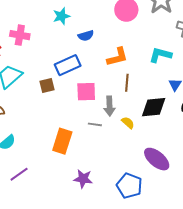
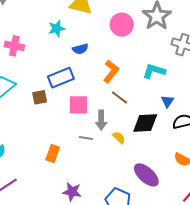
orange L-shape: (117, 57) -> (111, 71), turned -40
brown line: (127, 83) -> (120, 98), turned -60
orange rectangle: (62, 141) -> (53, 153), size x0.7

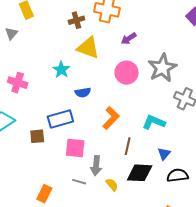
cyan star: (57, 29) -> (61, 70), turned -30
brown line: (120, 98) -> (128, 146), moved, turned 60

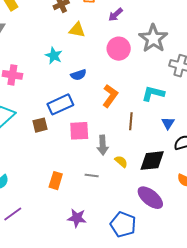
yellow triangle: (88, 48) -> (77, 30), size x0.7
black diamond: (140, 173) -> (152, 161), moved
gray line: (79, 182) -> (92, 175), moved

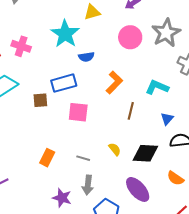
yellow triangle: (77, 30) -> (92, 12), turned -36
cyan star: (54, 56) -> (65, 34), size x1.6
gray arrow: (103, 145) -> (88, 185), moved

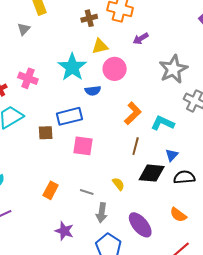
pink circle: (130, 37) -> (115, 69), moved
orange L-shape: (114, 83) -> (133, 113), moved
black diamond: (145, 153) -> (152, 173), moved
gray arrow: (88, 185) -> (102, 213), moved

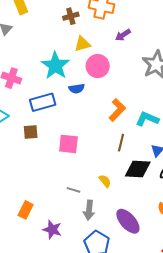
blue rectangle: (69, 116) -> (43, 102), moved
orange rectangle: (51, 190) -> (26, 210), moved

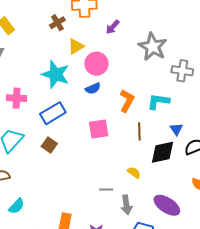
blue semicircle: (77, 89) -> (93, 88), moved
brown square: (31, 132) -> (49, 145), turned -35
pink square: (68, 144) -> (99, 129), moved

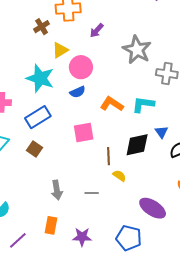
orange L-shape: (127, 101) -> (112, 104), turned -85
brown line: (139, 131) -> (108, 156), moved
black diamond: (162, 152) -> (137, 145), moved
gray arrow: (126, 205) -> (57, 190), moved

